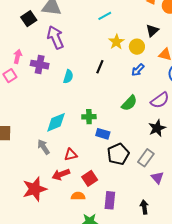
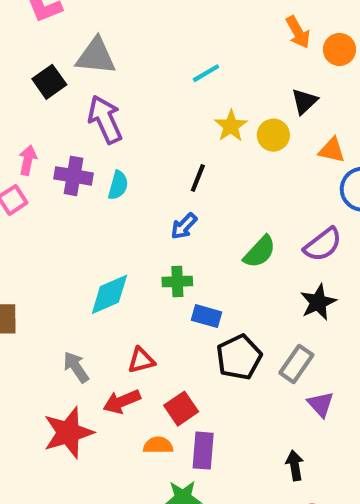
blue arrow: (138, 70) -> (184, 226), moved
cyan semicircle: (68, 77) -> (118, 185), moved
gray arrow: (43, 147) -> (76, 367), moved
purple rectangle: (110, 200) -> (203, 451), moved

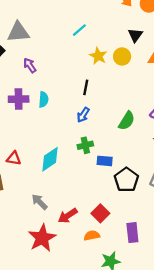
purple arrow: (105, 119) -> (30, 65), size x0.6
red triangle: (141, 360) -> (14, 158), moved, turned 35
purple rectangle: (203, 451) -> (132, 233), moved

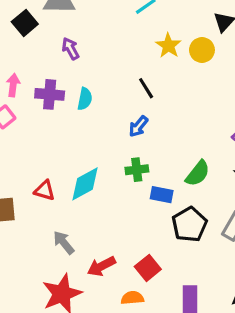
black line: (86, 87) -> (146, 88), turned -49
green semicircle: (127, 121) -> (198, 173), moved
red triangle: (14, 158) -> (45, 191), moved

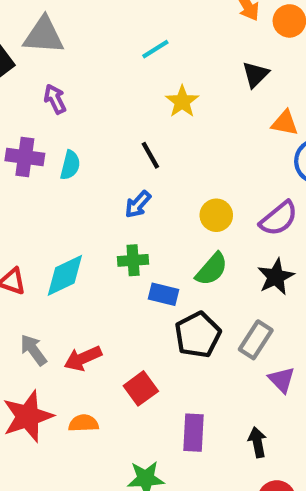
yellow circle: (202, 50) -> (216, 215), moved
red arrow: (101, 266) -> (83, 358), moved
orange semicircle: (132, 298) -> (84, 423), moved

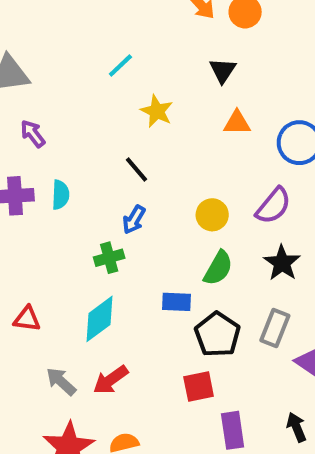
orange triangle: (285, 123) -> (237, 123), moved
green cross: (133, 260) -> (109, 258), moved
cyan diamond: (65, 275) -> (100, 319), moved
red square: (141, 388) -> (199, 386), moved, turned 36

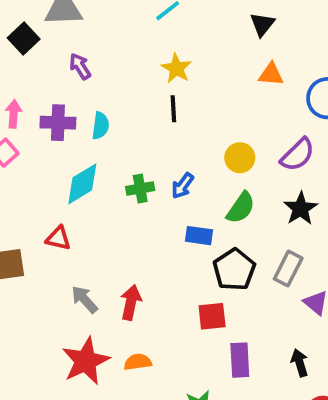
yellow star: (157, 111) -> (176, 68), moved
black line: (136, 170) -> (173, 109), turned 32
blue arrow: (134, 220) -> (183, 186), moved
cyan diamond: (100, 319) -> (82, 184), moved
red arrow: (111, 380) -> (131, 302), turned 132

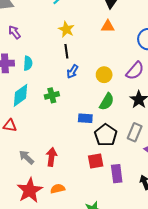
orange triangle: (271, 74) -> (108, 26), moved
blue arrow: (183, 186) -> (72, 71), moved
purple rectangle: (240, 360) -> (117, 174), moved

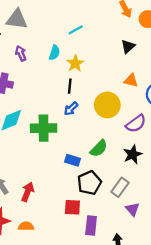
orange triangle: (108, 26) -> (131, 80), moved
cyan semicircle: (28, 63) -> (54, 53), moved
yellow circle: (104, 75) -> (107, 105), moved, size x1.5
green cross: (52, 95) -> (44, 128), size x1.6

